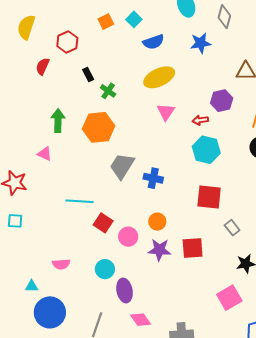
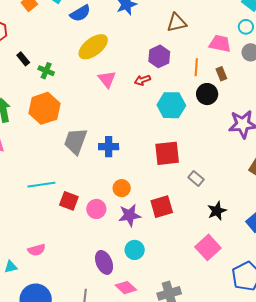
cyan hexagon: (206, 150) -> (171, 105), moved
cyan circle: (105, 269) -> (135, 250), moved
cyan triangle: (32, 286) -> (11, 267), moved

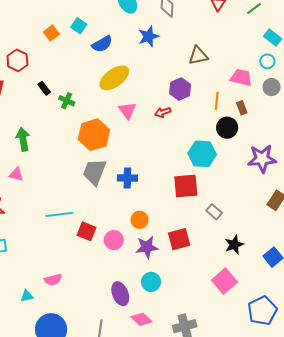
cyan hexagon: (171, 105) -> (202, 154), moved
orange hexagon: (44, 108) -> (94, 135), moved

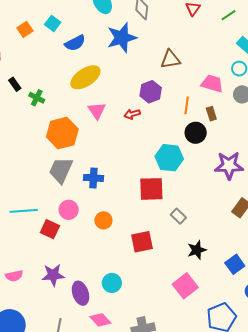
blue star: (149, 36) -> (122, 38), size x1.4
pink circle: (114, 240) -> (69, 210), moved
purple star: (147, 247) -> (53, 275), moved

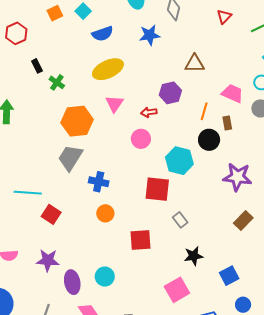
blue star: (122, 38) -> (150, 35), size x0.7
blue cross: (93, 178) -> (99, 182), moved
pink circle: (69, 210) -> (141, 139), moved

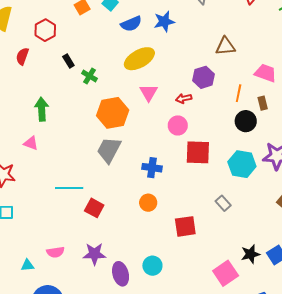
blue star: (150, 35) -> (164, 22), moved
cyan hexagon: (179, 161) -> (242, 164), moved
blue cross: (99, 182) -> (152, 168), moved
red square: (157, 189) -> (198, 152), moved
black star: (193, 256) -> (250, 254), moved

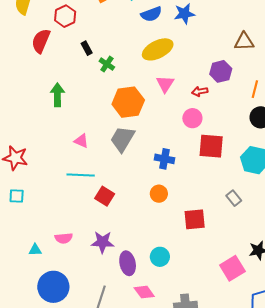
red semicircle: (22, 56) -> (41, 41), size x1.4
pink triangle: (31, 143) -> (81, 141), moved

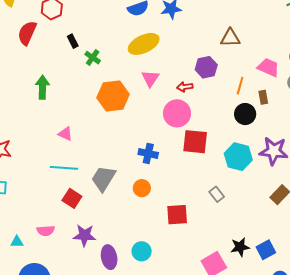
pink circle: (192, 118) -> (177, 113), size x1.4
gray trapezoid: (122, 139) -> (103, 179), moved
red square: (105, 196) -> (72, 198), moved

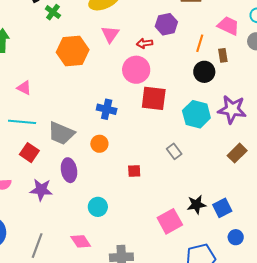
gray trapezoid: (103, 179) -> (61, 133), turned -100
red square: (177, 215) -> (134, 171), size x0.6
purple ellipse: (109, 257) -> (69, 170), moved

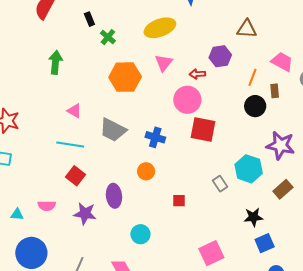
cyan hexagon: (196, 114) -> (249, 169), moved
gray trapezoid: (61, 133) -> (113, 130), moved
black star: (196, 205) -> (253, 217), moved

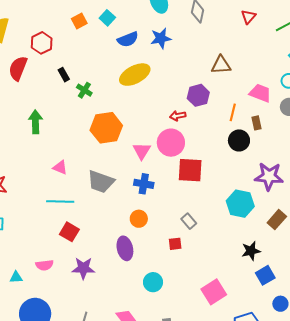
pink triangle: (164, 63) -> (142, 151), moved
gray rectangle: (220, 184) -> (189, 221), moved
purple ellipse: (114, 196) -> (125, 248), moved
cyan circle: (140, 234) -> (153, 282), moved

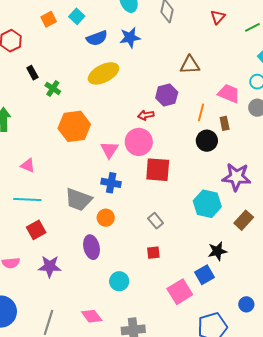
gray trapezoid: (101, 182) -> (78, 200), moved
red square: (69, 232) -> (36, 230), turned 30
red square: (175, 244) -> (153, 253), moved
blue square: (265, 275) -> (204, 275), moved

